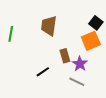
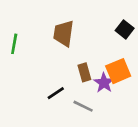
orange square: (91, 41) -> (118, 71), moved
gray line: (77, 82) -> (83, 106), moved

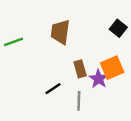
green line: (14, 44) -> (14, 42), turned 60
gray line: (83, 106) -> (79, 101), turned 66

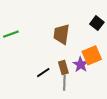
brown trapezoid: (60, 32) -> (61, 34), moved
brown rectangle: (80, 69) -> (63, 68), moved

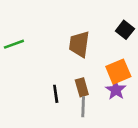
purple star: (81, 64) -> (116, 90), moved
black line: (43, 73) -> (56, 94), turned -64

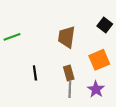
purple star: (116, 90) -> (96, 89), moved
black line: (56, 94) -> (35, 73), moved

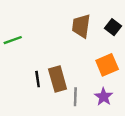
brown trapezoid: (67, 37) -> (81, 26), moved
brown rectangle: (69, 73) -> (58, 79), moved, size x1.5

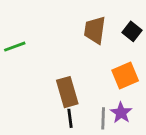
black line: (38, 79) -> (70, 118), moved
gray line: (75, 97) -> (103, 118), moved

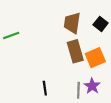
brown rectangle: (67, 92) -> (75, 51), moved
black line: (70, 118) -> (45, 88), moved

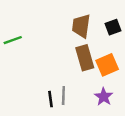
black square: (101, 24) -> (113, 27), turned 32
gray line: (78, 90) -> (63, 96), moved

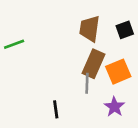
brown rectangle: (85, 58) -> (94, 64), turned 40
gray line: (63, 96) -> (87, 83), moved

